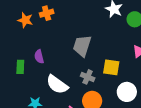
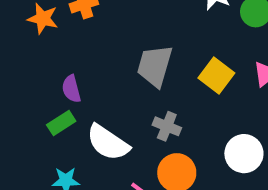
green rectangle: (20, 67) -> (61, 123), moved, turned 56
yellow square: (111, 67) -> (216, 76), moved, turned 30

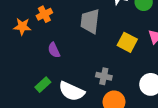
gray trapezoid: (155, 66) -> (90, 21), moved
purple semicircle: (71, 89) -> (54, 50), moved

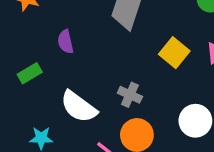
green rectangle: (43, 85) -> (30, 73), moved

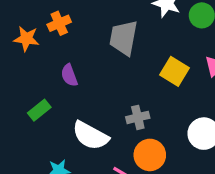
gray cross: (130, 95) -> (138, 117), turned -30

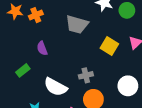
gray trapezoid: (124, 38) -> (77, 24), turned -85
orange star: (26, 39) -> (15, 11), moved

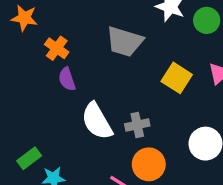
orange cross: (36, 15) -> (57, 48), moved, turned -32
green rectangle: (23, 70) -> (29, 158), moved
white semicircle: (55, 87) -> (97, 121), moved, turned 30

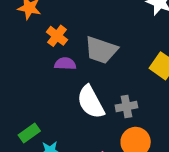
gray trapezoid: (125, 42) -> (101, 50), moved
purple semicircle: (67, 79) -> (65, 64), turned 110

